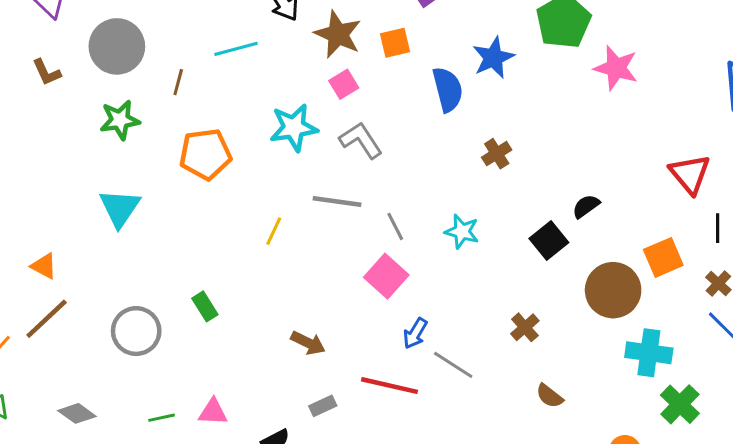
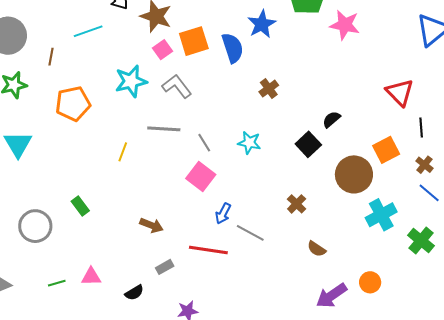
orange square: (395, 43) -> (194, 41), moved, size x1.4
cyan cross: (649, 353) -> (381, 215), turned -32
green cross: (680, 404) -> (421, 241), moved

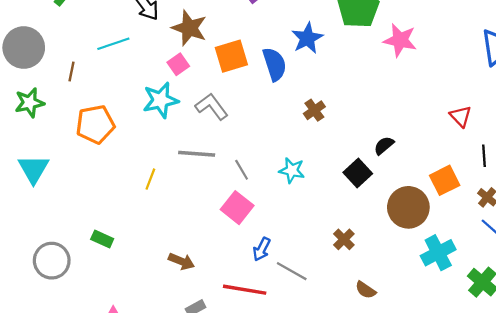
pink square: (162, 50) -> (178, 64), moved
red triangle: (400, 92) -> (461, 116), size x0.7
green rectangle: (80, 206) -> (102, 239), turned -30

